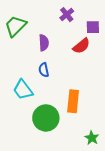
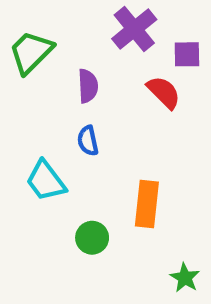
purple cross: (67, 15) -> (134, 29), size x1.5
red semicircle: (81, 46) -> (164, 92), turned -96
green circle: (46, 118) -> (92, 238), size x0.6

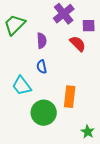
green circle: (92, 238) -> (44, 113), size x1.6

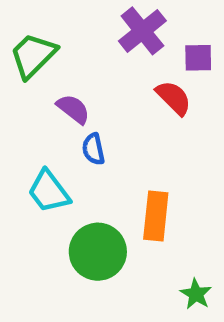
purple semicircle: (42, 41) -> (73, 109), moved, turned -49

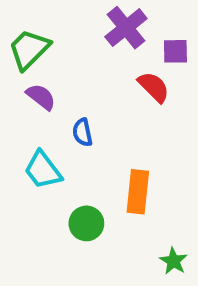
purple semicircle: (73, 109) -> (41, 97), moved
green circle: (98, 252) -> (86, 223), size x0.7

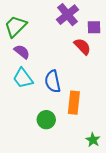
blue semicircle: (82, 132) -> (53, 81), moved, size x1.5
cyan trapezoid: (43, 170) -> (23, 78), moved

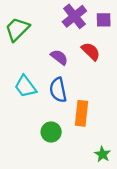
purple square: (94, 27) -> (104, 20), moved
purple semicircle: (22, 52) -> (59, 57), moved

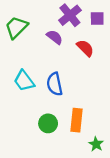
purple semicircle: (59, 57) -> (55, 37), moved
orange rectangle: (81, 113) -> (76, 120), moved

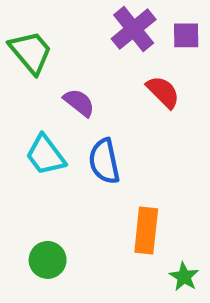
green trapezoid: (16, 27) -> (31, 52), turned 95
purple semicircle: (55, 37) -> (79, 103), moved
green circle: (48, 123) -> (48, 260), moved

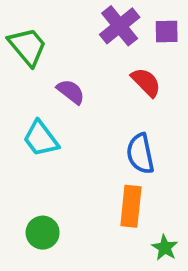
blue semicircle: (104, 161) -> (140, 154), moved

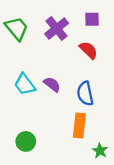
purple cross: (120, 26) -> (57, 28), moved
purple square: (167, 31) -> (92, 19), moved
purple semicircle: (71, 92) -> (52, 84), moved

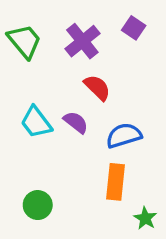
purple square: (92, 19) -> (134, 28), turned 35
red semicircle: (89, 50) -> (97, 87), moved
blue semicircle: (85, 94) -> (124, 135), turned 85

